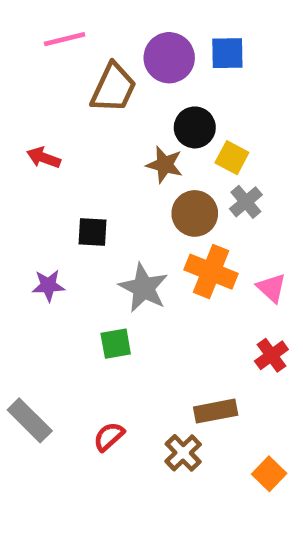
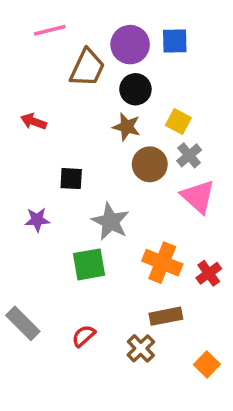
black circle: (195, 127) -> (135, 89), moved
orange cross: (211, 272) -> (162, 263), moved
pink triangle: (271, 288) -> (198, 196), moved, size x1.5
green square: (116, 344) -> (89, 264), size x1.4

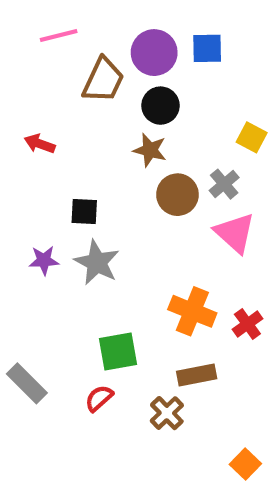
yellow square: (178, 121) -> (252, 137), moved
gray star: (110, 222) -> (97, 263), moved
green square: (89, 264) -> (118, 352), moved
orange square: (207, 364) -> (245, 464), moved

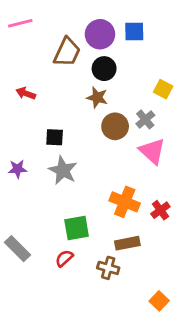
pink line: (59, 36) -> (20, 23), moved
purple star: (44, 260) -> (17, 169), moved
brown cross: (167, 413) -> (108, 268), turned -30

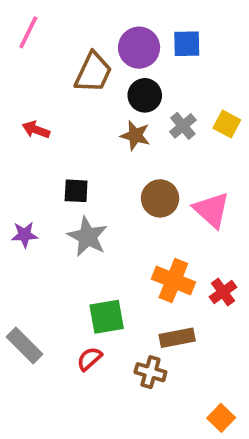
pink line: (20, 23) -> (28, 32), turned -50
gray cross: (145, 119) -> (183, 126), moved
brown circle: (115, 126) -> (160, 198), moved

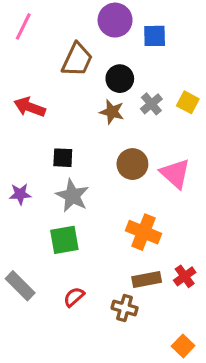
purple circle: (139, 48) -> (115, 20), moved
red arrow: (36, 130) -> (30, 107), size x1.4
red cross: (223, 292) -> (185, 276), moved
green square: (107, 317) -> (64, 240), moved

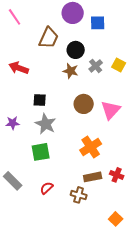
pink line: (23, 26) -> (15, 17), turned -60
pink triangle: (175, 174) -> (111, 110), turned 30
orange cross: (144, 232) -> (91, 147), turned 35
red cross: (185, 276) -> (117, 175), turned -32

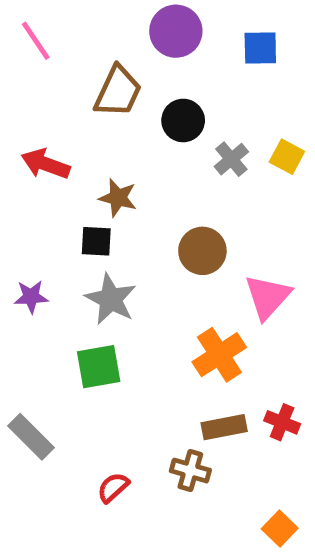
blue square: (98, 23) -> (260, 48), moved
brown star: (71, 71) -> (118, 198), moved
pink triangle: (111, 110) -> (268, 297), moved
red semicircle: (47, 188) -> (113, 487), moved

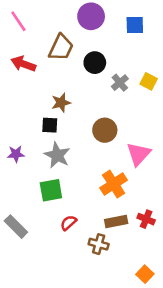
red arrow: (46, 164) -> (23, 64), moved
brown star: (118, 198) -> (61, 103), turned -30
red semicircle: (113, 487) -> (68, 223), moved

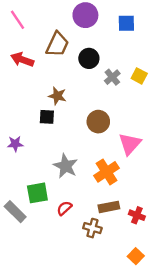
brown star: (61, 103) -> (57, 96), turned 30
gray star: (57, 155) -> (66, 166), moved
green square: (51, 190) -> (37, 193), moved
red cross: (146, 219) -> (137, 215), moved

